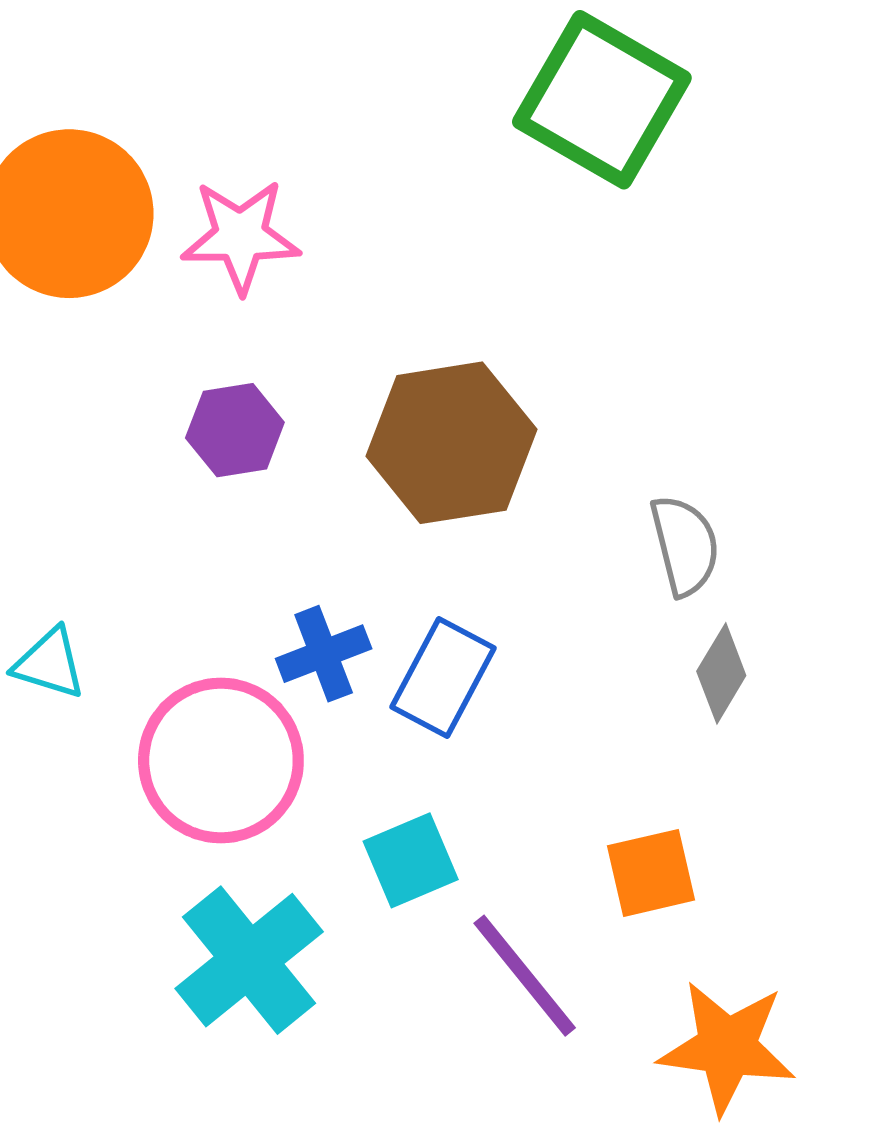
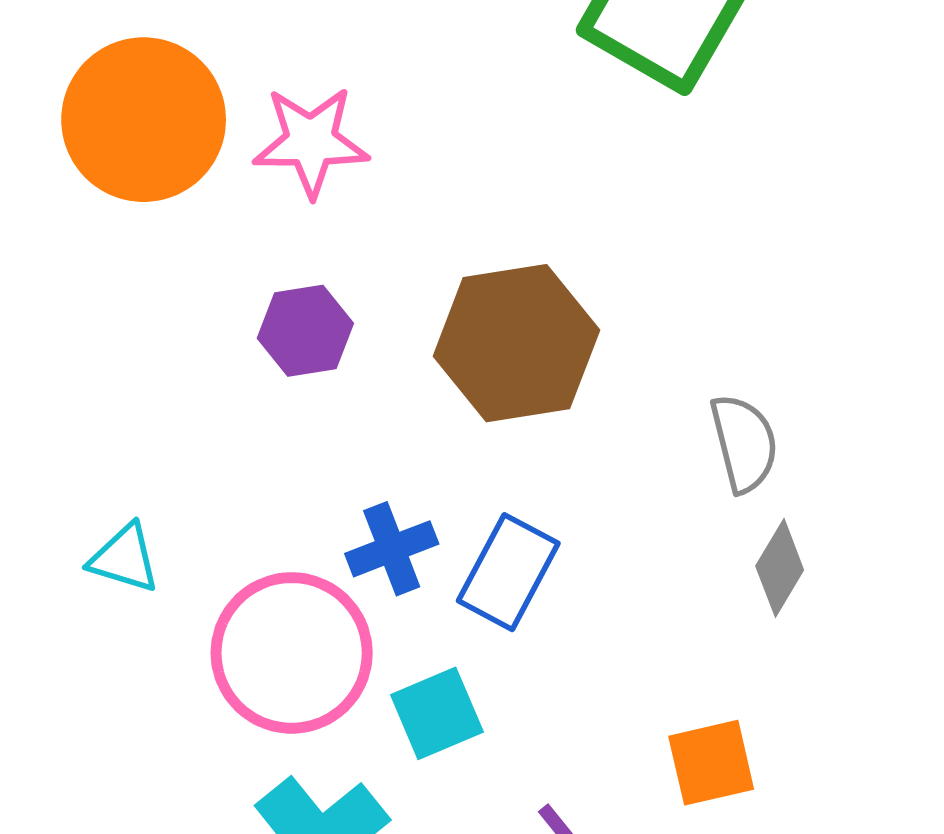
cyan square: (411, 860) -> (437, 713), moved

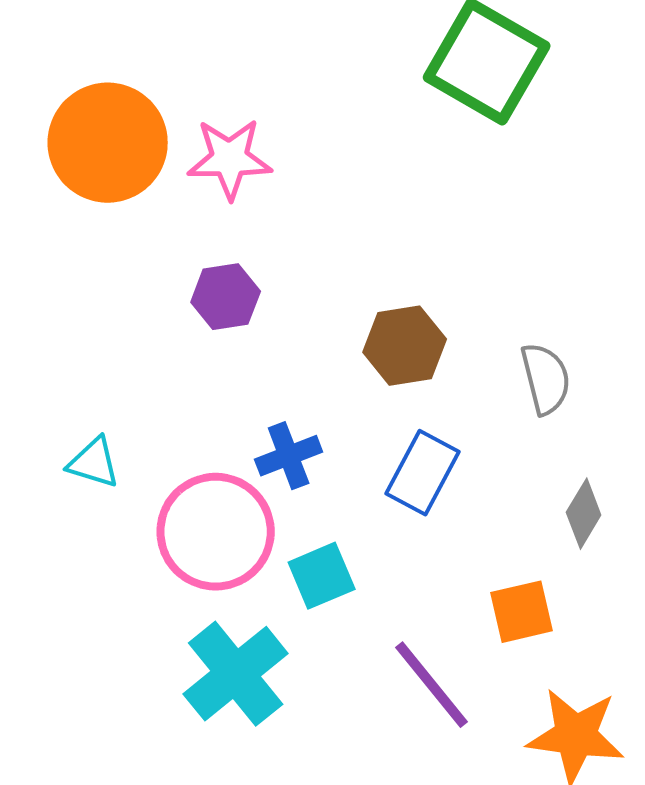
brown hexagon: (516, 343) -> (405, 346), moved, size x0.7
gray diamond: (780, 568) -> (584, 514), moved
blue rectangle: (508, 572) -> (423, 473), moved

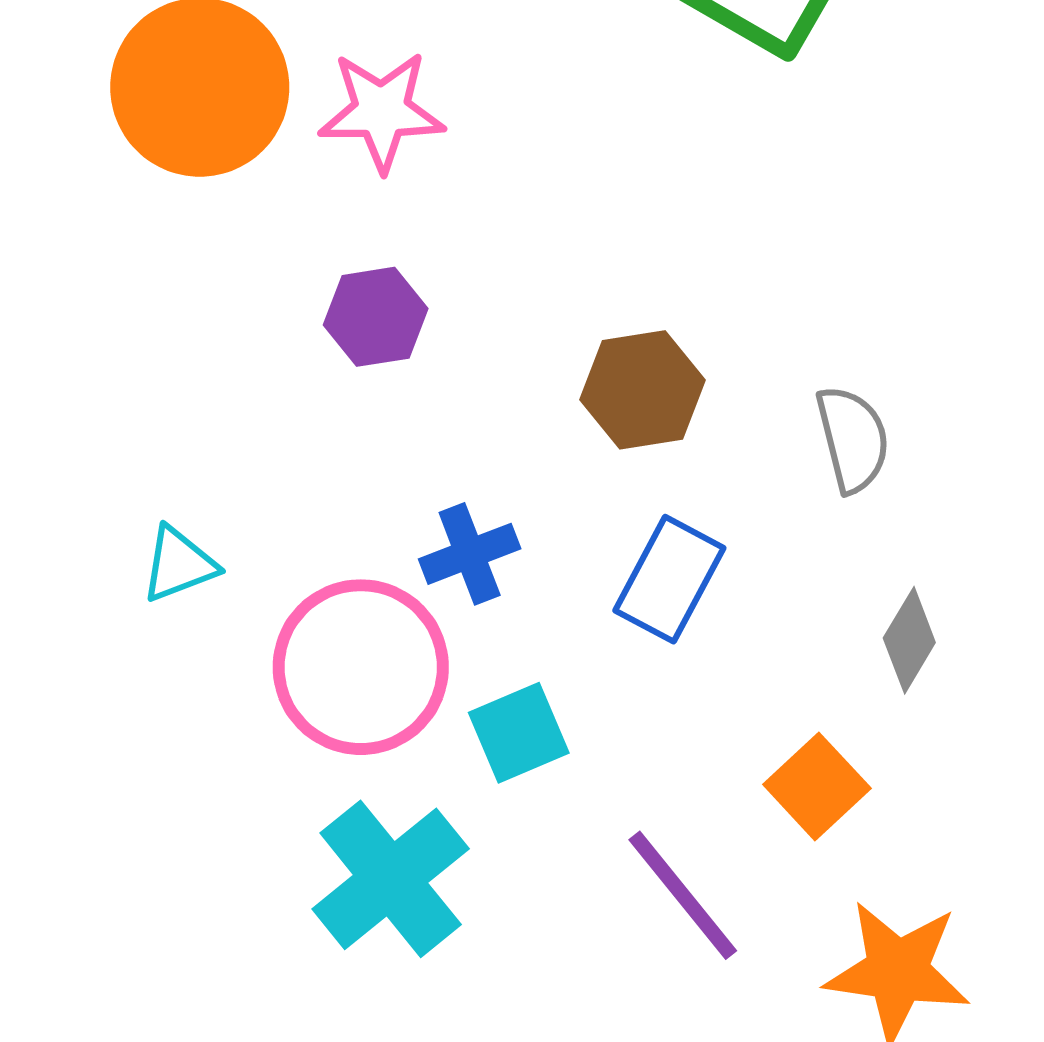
cyan triangle: (94, 463) -> (179, 564), turned -38
orange square: (522, 612) -> (817, 786), turned -30

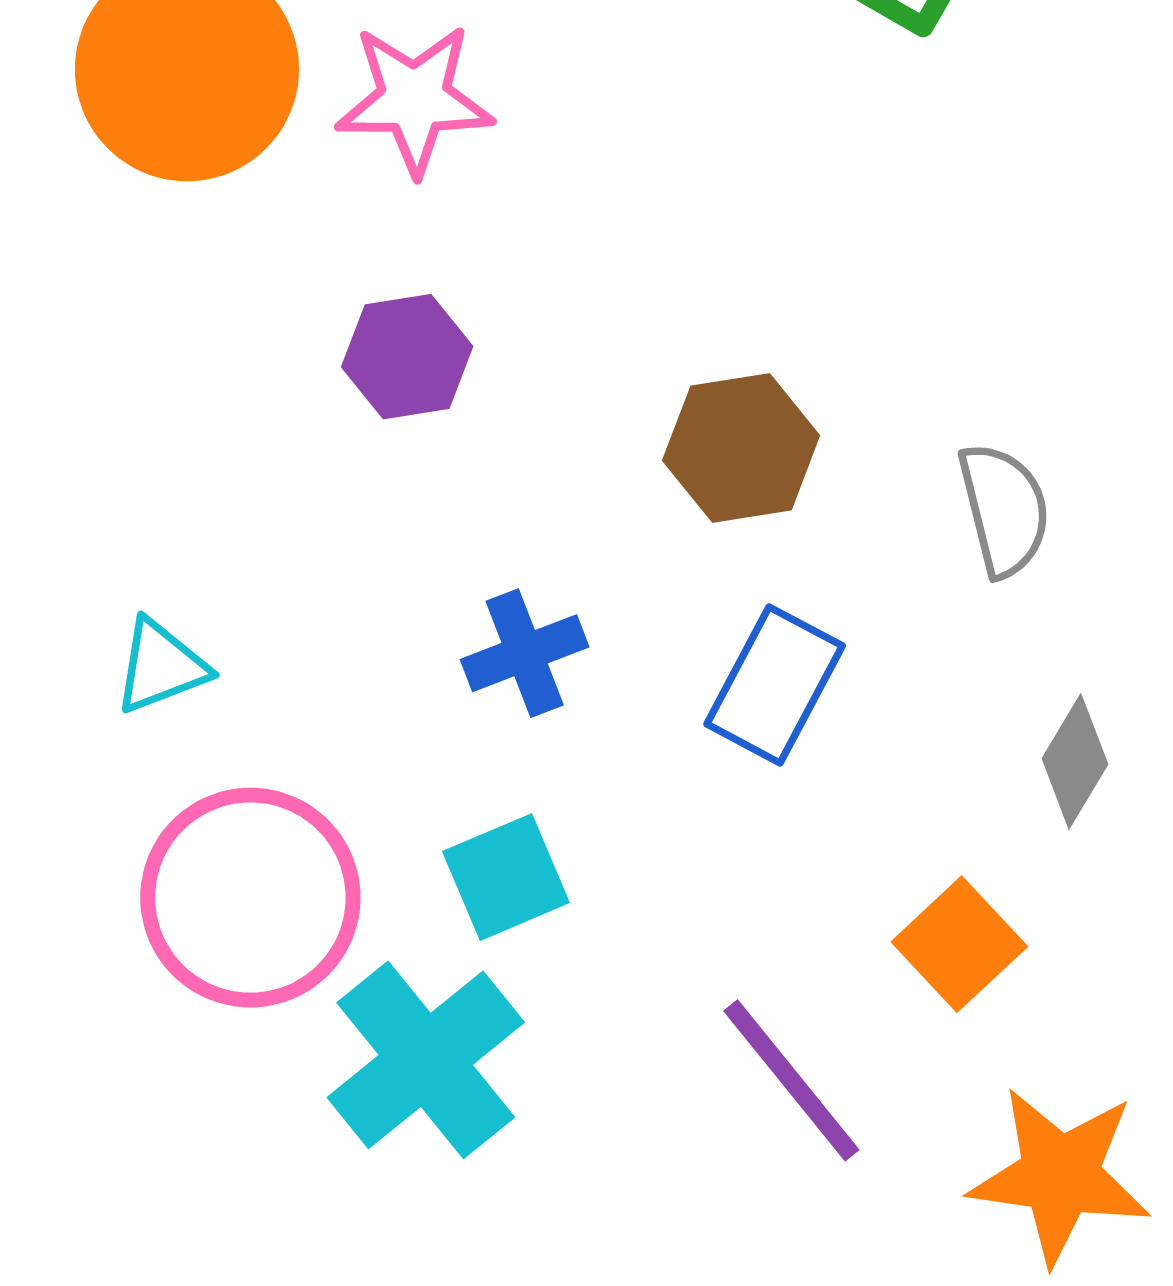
pink circle: (361, 667) -> (250, 898), moved
cyan square: (519, 733) -> (506, 877), moved

